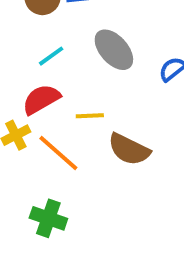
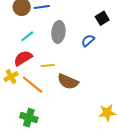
gray ellipse: (114, 50) -> (58, 32), turned 50

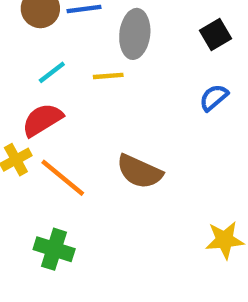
gray ellipse: (58, 32) -> (135, 34), moved
blue semicircle: (88, 41) -> (214, 98), moved
yellow line: (48, 65) -> (108, 76), moved

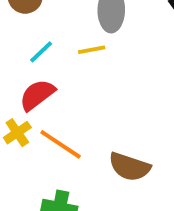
brown semicircle: (139, 172) -> (129, 167), moved

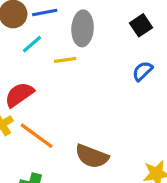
cyan line: (41, 52) -> (32, 44), moved

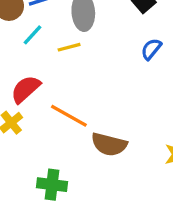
orange line: (37, 136) -> (69, 116), moved

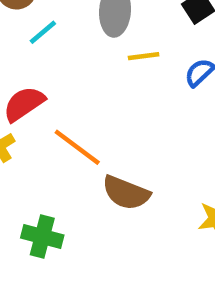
yellow line: (69, 47) -> (144, 56), moved

